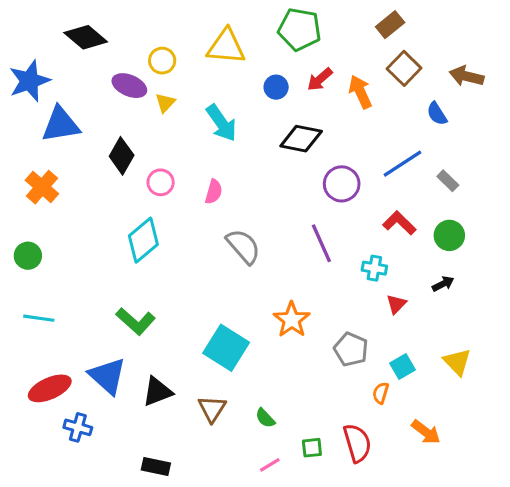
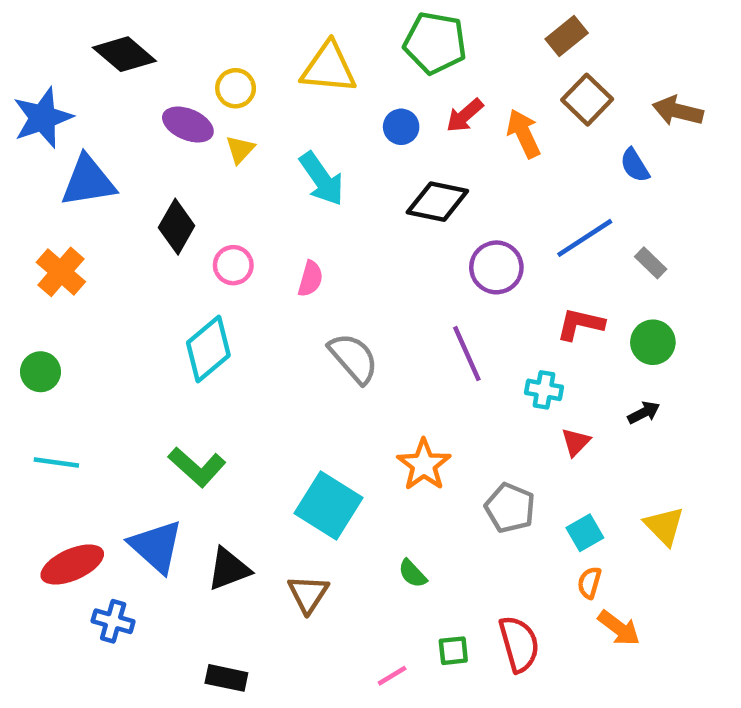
red L-shape: (399, 223) -> (580, 324), turned -32
orange semicircle: (381, 393) -> (589, 583), moved
green semicircle: (265, 418) -> (412, 574), moved

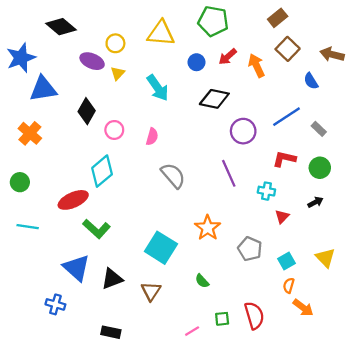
red ellipse: (72, 565) -> (73, 200), moved

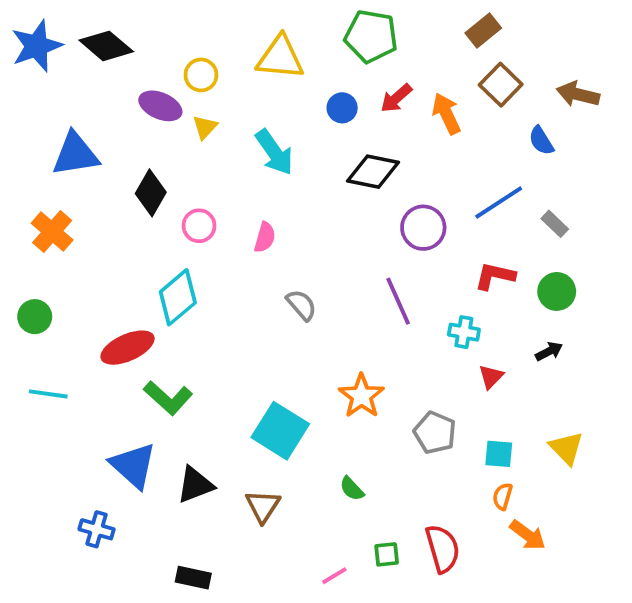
blue star: (21, 58) -> (37, 46), moved
gray semicircle: (173, 176) -> (302, 305), size x0.7
cyan square: (286, 261) -> (499, 454), turned 35

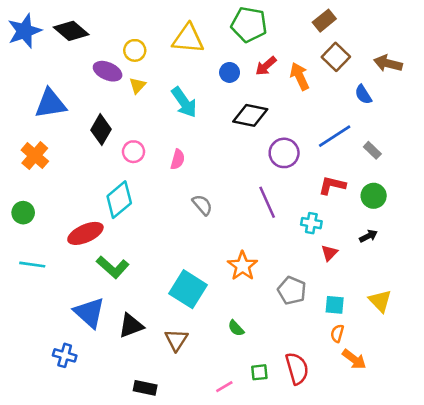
black rectangle: (193, 578) -> (145, 388), moved

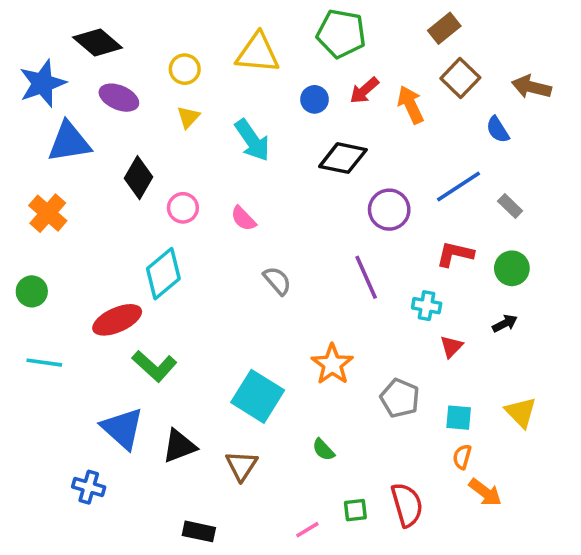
blue star: (24, 31) -> (42, 83), moved
purple ellipse: (108, 71) -> (119, 98), moved
pink semicircle: (178, 159) -> (243, 218), turned 120

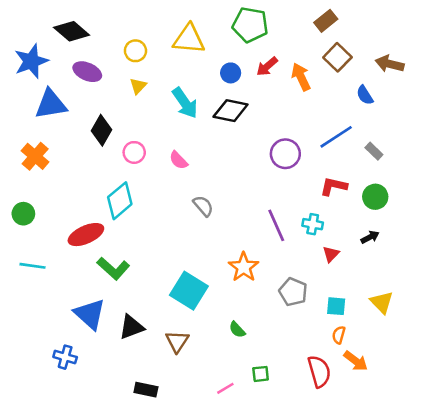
black diamond: (343, 158) -> (231, 111), moved
purple line: (366, 277) -> (276, 225), moved
red semicircle: (407, 505) -> (319, 371), moved

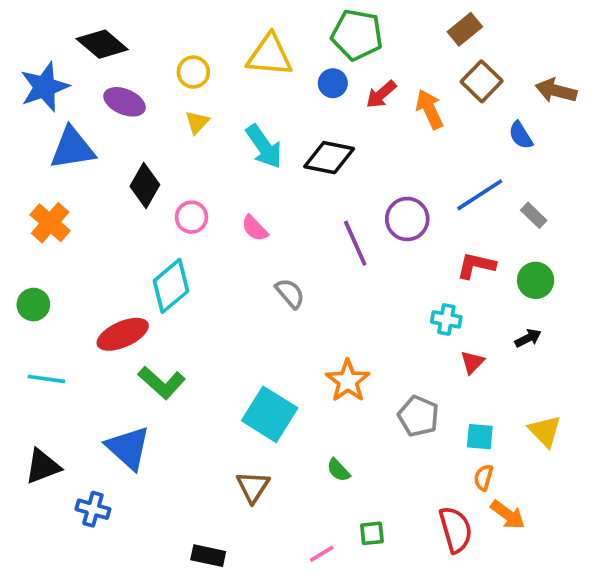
blue circle: (231, 73) -> (333, 83), moved
purple line: (276, 225) -> (355, 243), moved
black triangle: (132, 327) -> (43, 466), moved

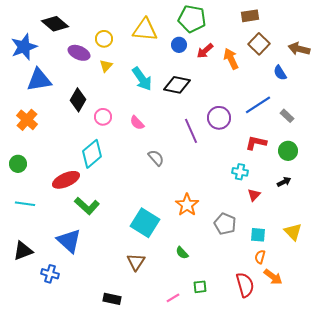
brown rectangle: (465, 29) -> (250, 16), turned 30
purple ellipse: (125, 102) -> (79, 53), moved

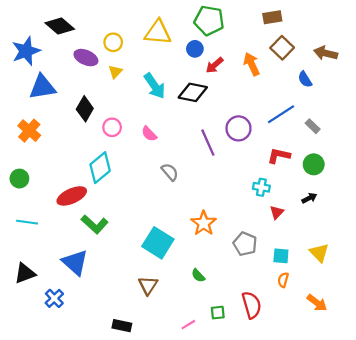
red arrow: (205, 51) -> (215, 65), moved
blue cross: (50, 274) -> (54, 298), turned 30
orange arrow: (273, 277) -> (317, 303), moved
red semicircle: (245, 285) -> (252, 305), moved

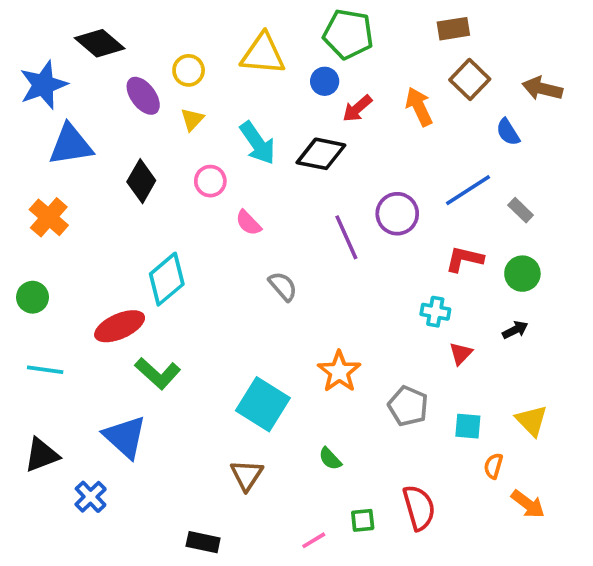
purple ellipse: (86, 58) -> (143, 96), turned 30
pink circle: (112, 127) -> (210, 181), moved
orange semicircle: (283, 280) -> (493, 466), moved

